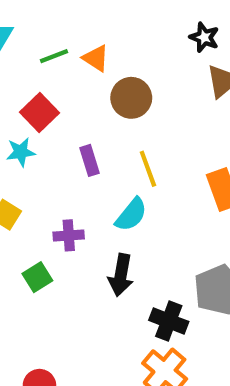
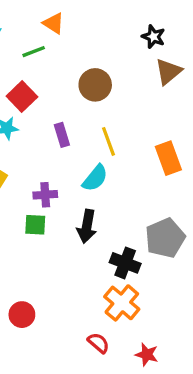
orange triangle: (96, 58) -> (54, 23), moved
green square: (37, 277) -> (35, 225), moved, turned 35

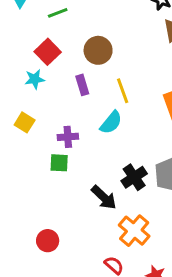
brown circle: (95, 85) -> (98, 50), moved
black arrow: (87, 226) -> (104, 197), moved, turned -56
black cross: (125, 263) -> (134, 177), moved, turned 35

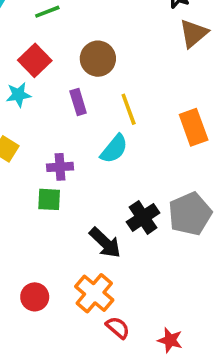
orange cross: (134, 231) -> (94, 293), moved

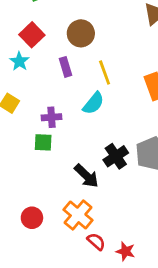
cyan star: (18, 95) -> (19, 61), turned -30
red star: (170, 340) -> (126, 251), moved

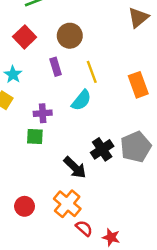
cyan star: (19, 61) -> (13, 74), moved

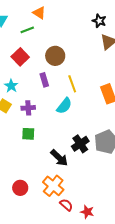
purple cross: (43, 113) -> (28, 108), moved

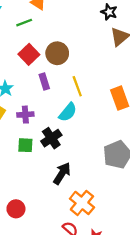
red square: (20, 57) -> (29, 54), moved
black cross: (80, 144) -> (51, 138), moved
black arrow: (59, 158) -> (62, 173), turned -102
orange cross: (53, 186) -> (82, 203), moved

